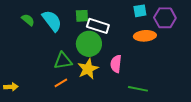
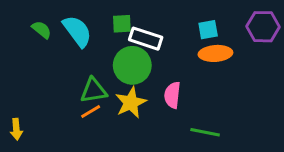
cyan square: (140, 11) -> (208, 30), moved
purple hexagon: (165, 18) -> (263, 27), moved
orange line: (61, 83) -> (91, 111), moved
yellow arrow: (11, 87) -> (16, 129), turned 88

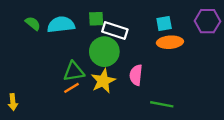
cyan semicircle: (77, 31) -> (61, 25), turned -60

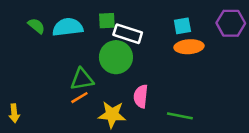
pink semicircle: (136, 75) -> (141, 96), moved
yellow star: (103, 81) -> (112, 115), moved, turned 30

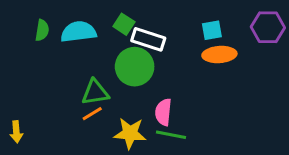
green square: (107, 21) -> (124, 24), turned 36
green semicircle: (36, 26) -> (42, 30), turned 60
green line: (180, 116) -> (171, 135), moved

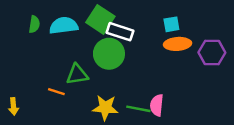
green square: (124, 24) -> (100, 19), size x1.6
purple hexagon: (268, 27) -> (212, 52), moved
pink semicircle: (163, 112) -> (157, 105), moved
orange line: (92, 114) -> (56, 92), moved, turned 49

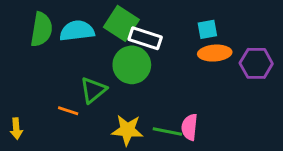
green semicircle: (34, 24) -> (41, 29), size x1.6
green triangle: (77, 75) -> (93, 90), turned -30

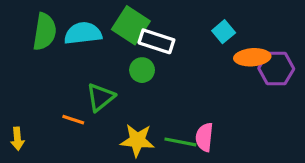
cyan square: (207, 29) -> (224, 32), turned -30
orange ellipse: (215, 53) -> (252, 57), moved
green circle: (132, 65) -> (142, 70), size x0.6

